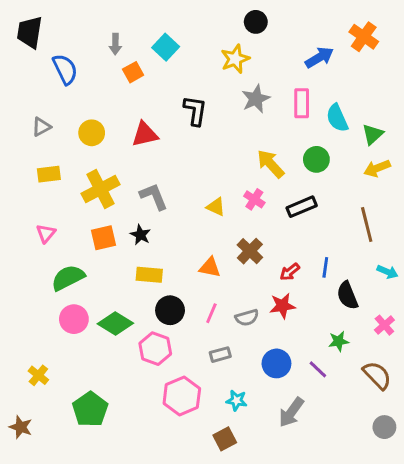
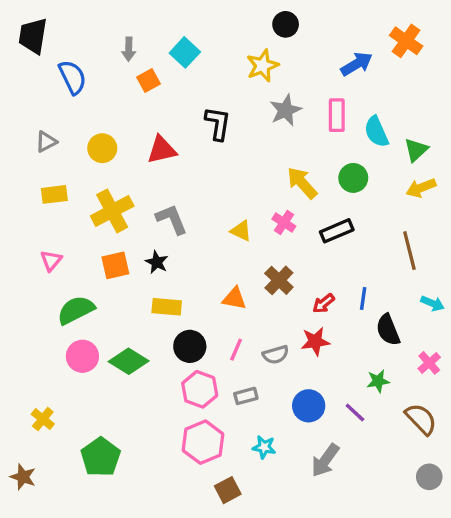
pink hexagon: (155, 349) -> (200, 389), moved
brown square: (225, 439) -> (228, 490), moved

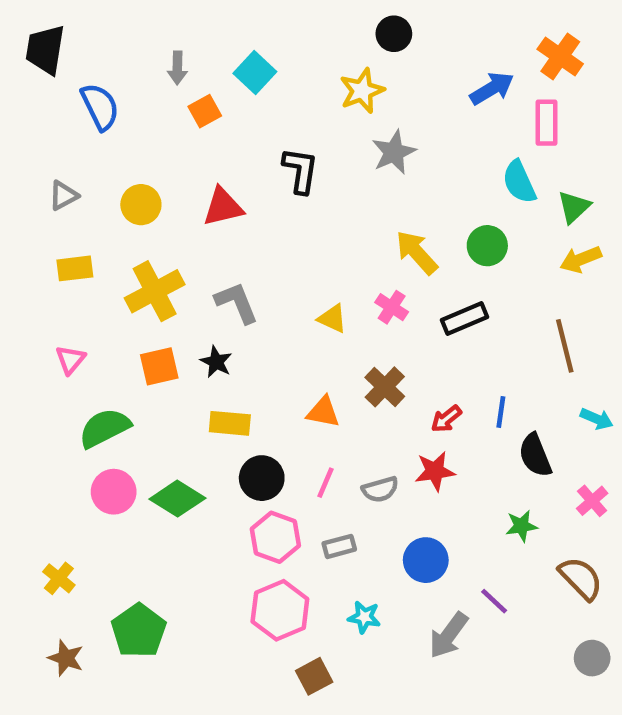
pink rectangle: (337, 115) -> (547, 123), moved
purple line: (355, 412) -> (494, 601), moved
brown star: (23, 477) -> (66, 658), moved

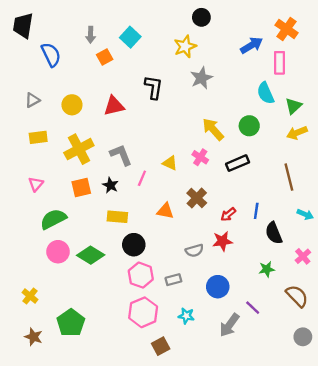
pink line: (326, 483) -> (142, 178), moved

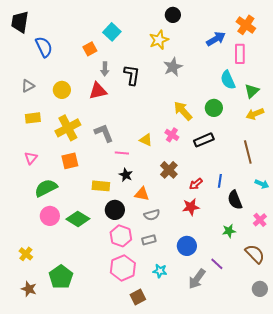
gray arrow: (91, 35) -> (105, 69), moved
pink line: (142, 178) -> (122, 153), turned 72
black star: (110, 185) -> (126, 175), moved
orange triangle: (165, 211) -> (142, 194), moved
gray semicircle: (194, 251) -> (152, 215), moved

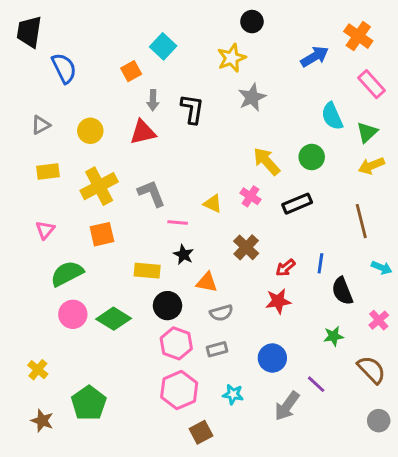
pink rectangle: (240, 54) -> (371, 84), moved, turned -42

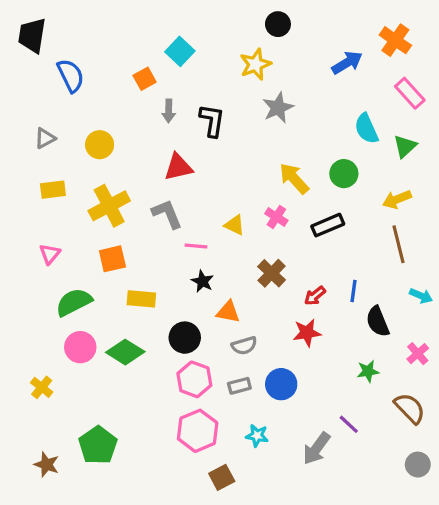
red triangle: (143, 132) -> (178, 167), moved
yellow arrow: (371, 166) -> (397, 199), moved
yellow rectangle: (147, 271) -> (141, 299), moved
blue circle: (272, 358) -> (281, 384), moved
yellow cross: (38, 370) -> (42, 387), moved

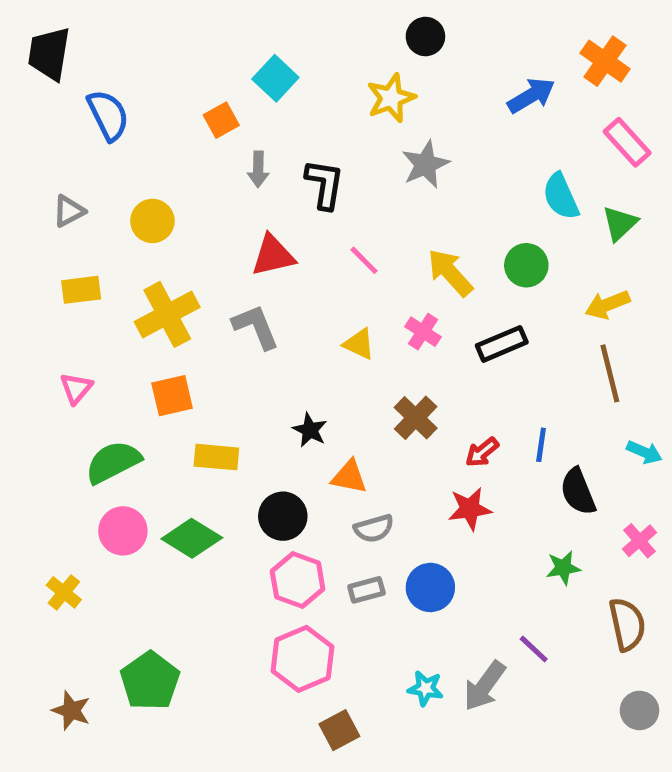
pink line: (196, 246) -> (364, 260), moved, turned 40
brown semicircle: (410, 408) -> (627, 624), turned 32
cyan star: (257, 436) -> (425, 688), moved

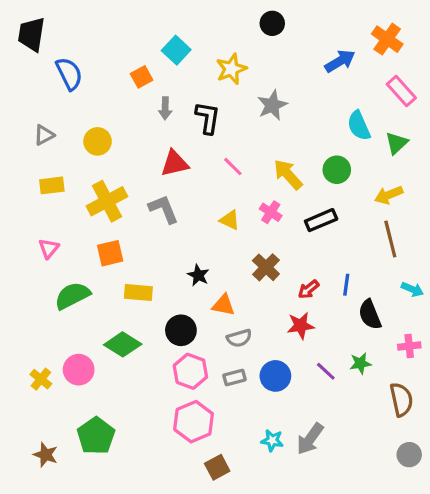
yellow star: (391, 98) -> (231, 69), moved
pink circle: (123, 531) -> (79, 370), moved
pink cross: (639, 541) -> (409, 346), turned 35
purple line: (534, 649) -> (326, 371), moved

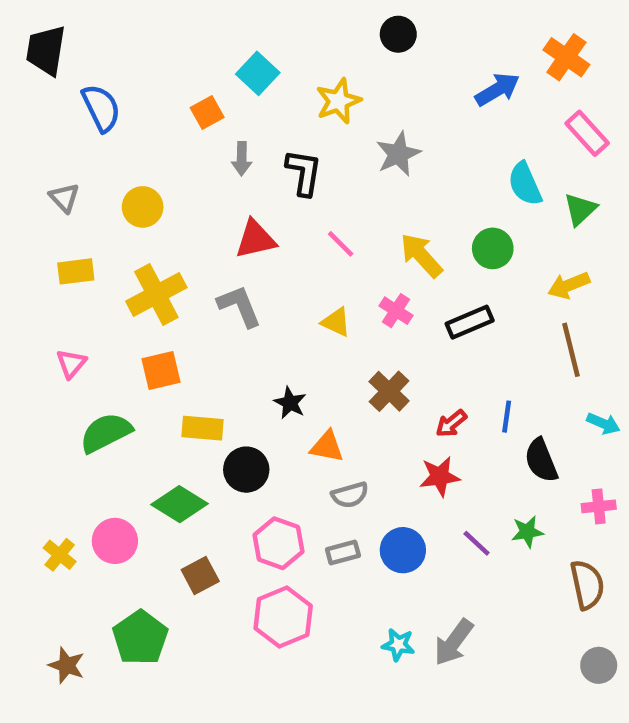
gray triangle: (44, 135) -> (64, 198), turned -45
black circle: (181, 330) -> (246, 470), moved
brown square: (217, 467) -> (200, 576), moved

